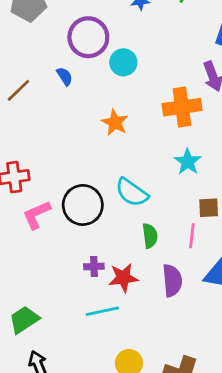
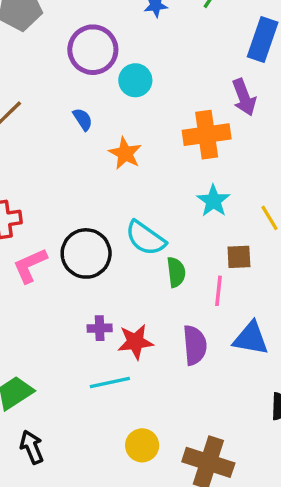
blue semicircle: (65, 76) -> (83, 119), moved
green semicircle: (150, 236) -> (176, 272), moved

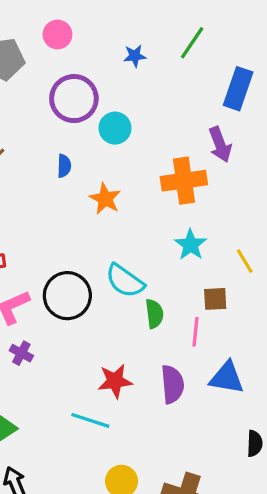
blue semicircle: (83, 119) -> (64, 166), turned 35
purple cross: (100, 328) -> (21, 353), moved, turned 30
cyan line: (110, 383) -> (90, 420), turned 30

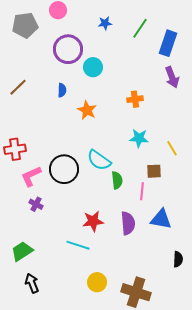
green line: (192, 43) -> (140, 28), moved
purple arrow: (220, 145) -> (172, 77), moved
orange cross: (184, 181) -> (135, 99), size x0.6
cyan star: (191, 245) -> (139, 138), turned -30

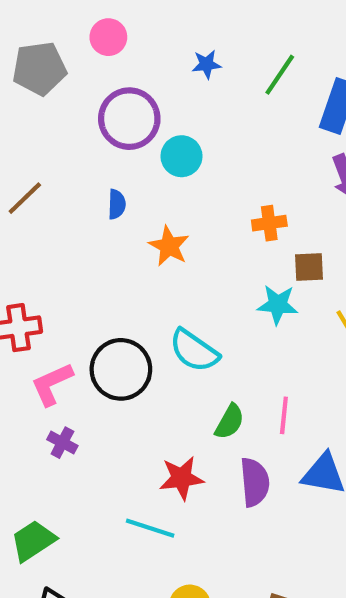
brown square: (154, 171) -> (309, 267), moved
green semicircle: (117, 180) -> (230, 422), moved, turned 36

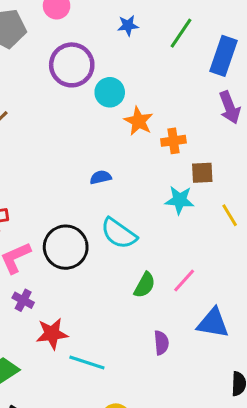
blue semicircle: (117, 204) -> (101, 177), moved, turned -105
orange star: (169, 246) -> (139, 121), moved
pink line: (284, 415) -> (184, 281), turned 36
red star: (182, 478) -> (52, 334), moved
purple semicircle: (255, 482) -> (161, 343), moved, size x0.7

